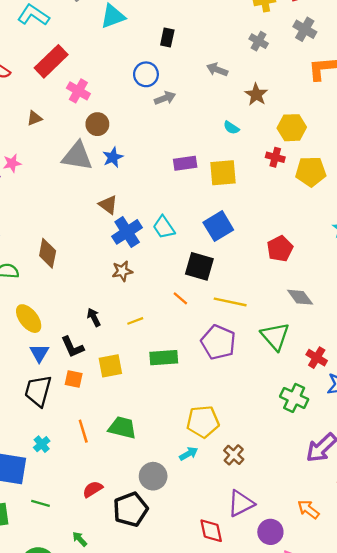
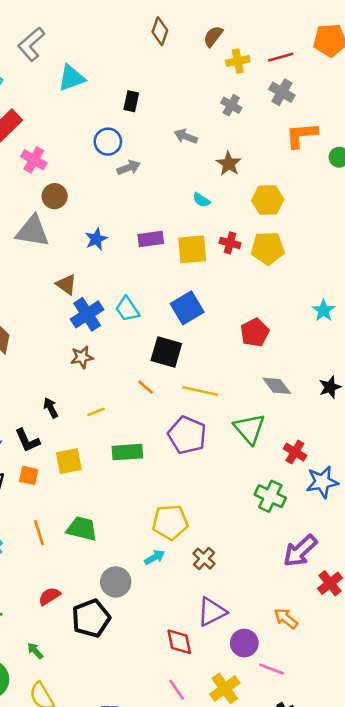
blue star: (113, 157) -> (96, 239), moved
red cross: (275, 157) -> (230, 243), moved
yellow pentagon: (311, 172) -> (268, 248), moved

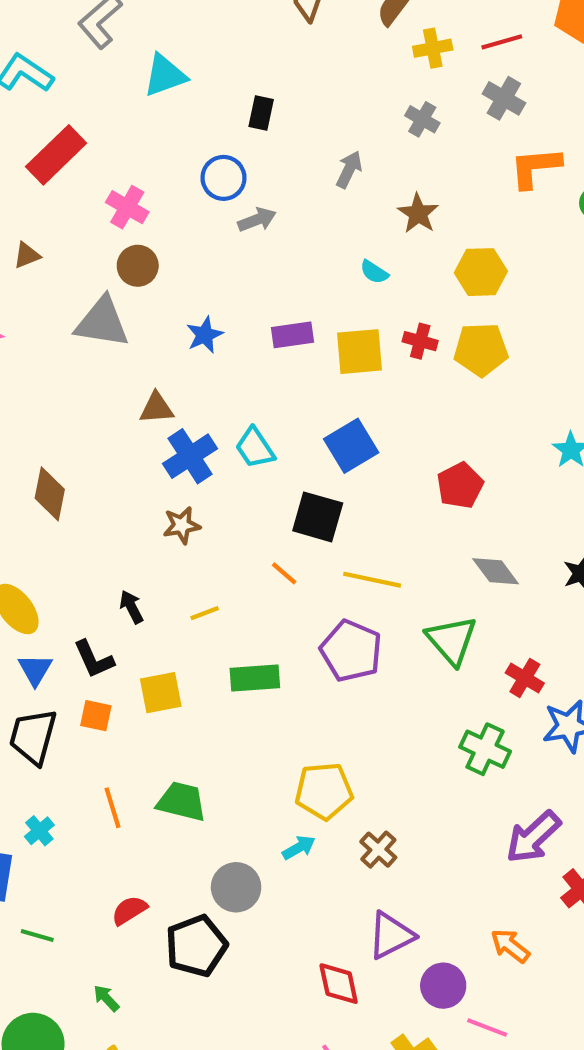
gray arrow: (186, 136) -> (349, 170), turned 95
pink cross: (34, 160) -> (127, 207), moved
brown triangle: (66, 284) -> (157, 408), turned -40

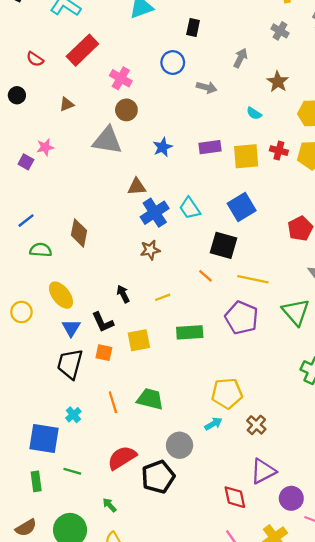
gray arrow: (257, 220) -> (207, 87), moved, turned 36
red semicircle: (129, 910) -> (122, 458), size x1.5

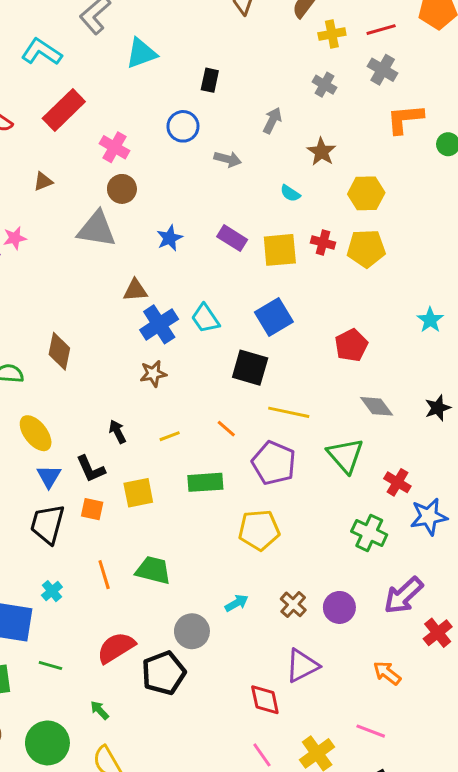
purple rectangle: (210, 147) -> (232, 238), turned 40
orange line: (205, 276) -> (226, 429), moved
yellow pentagon: (227, 393) -> (259, 530), moved
purple circle: (291, 498) -> (339, 607), moved

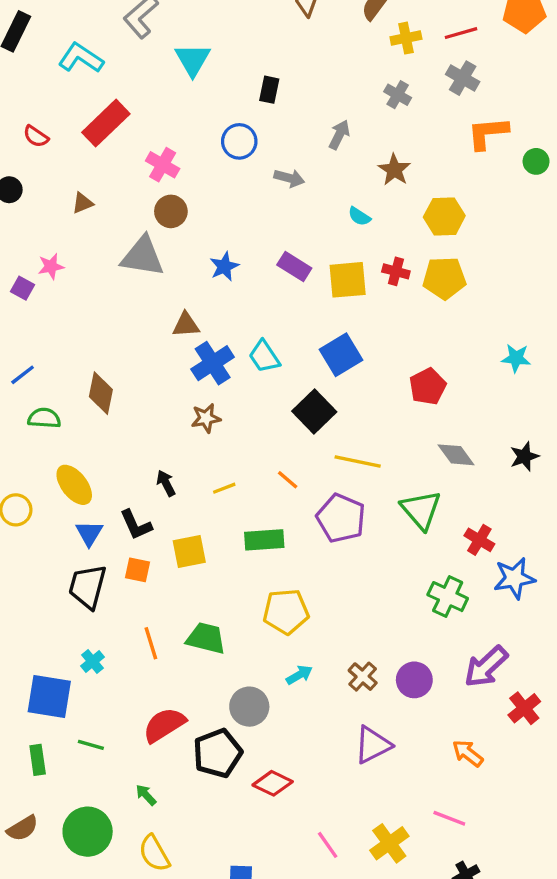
cyan triangle: (141, 53) -> (193, 60), turned -40
cyan star: (430, 320) -> (516, 358), turned -30
black square: (250, 368) -> (314, 411), turned 30
yellow pentagon: (259, 530) -> (286, 612), moved
red diamond: (265, 700) -> (273, 783), moved, turned -52

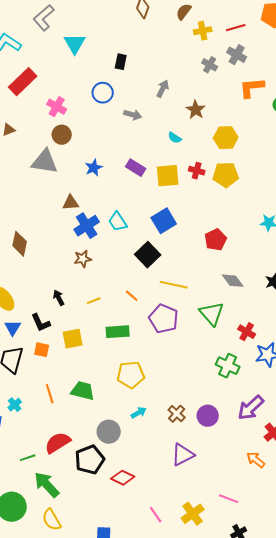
gray cross: (398, 95) -> (210, 65), moved
green line: (91, 745) -> (28, 458), moved, turned -35
orange arrow: (468, 753) -> (256, 460), moved
green arrow: (146, 795) -> (47, 485), size x2.0

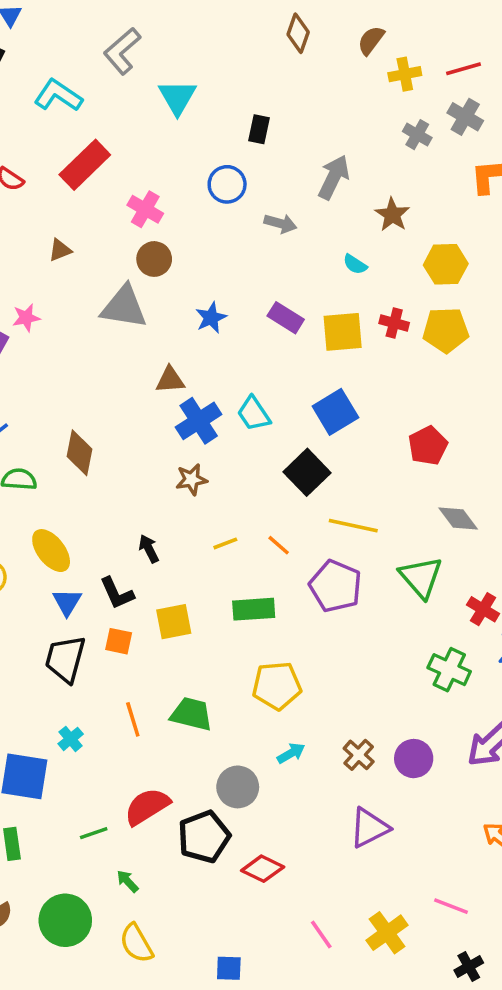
gray arrow: (163, 89) -> (334, 177), size x1.4
yellow line: (94, 301) -> (225, 543), moved
green arrow: (47, 485) -> (127, 881), size x0.5

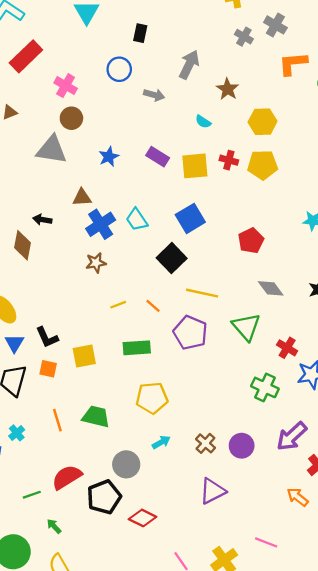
black arrow: (149, 549) -> (42, 220), moved, turned -54

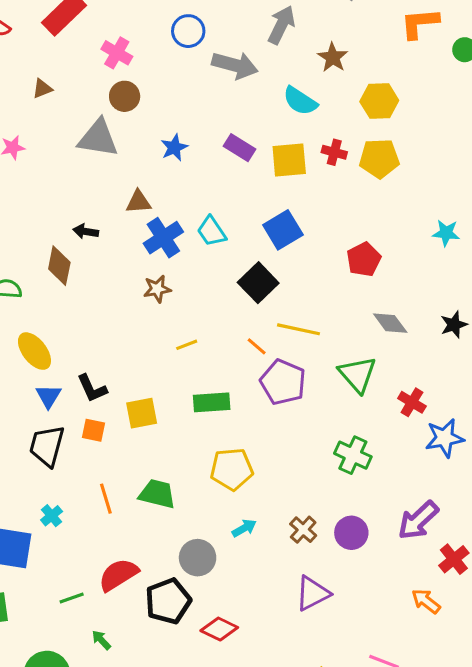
gray arrow: (154, 95) -> (235, 65), size x1.6
cyan semicircle: (203, 122) -> (300, 101), size x1.6
orange line: (153, 306) -> (257, 346), moved
green cross: (265, 387) -> (353, 455), moved

